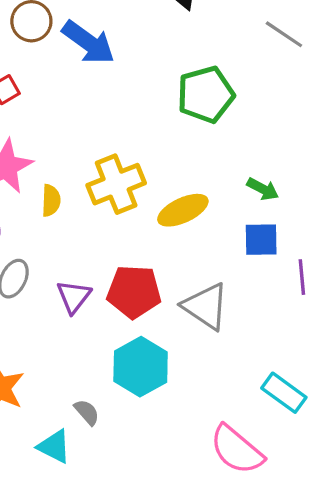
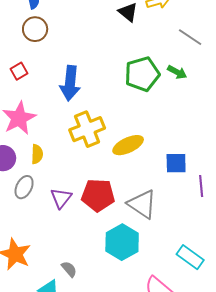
blue arrow: (88, 42) -> (70, 83), moved, turned 60
green arrow: (263, 189) -> (177, 72), moved
yellow semicircle: (51, 200) -> (37, 154), moved
cyan hexagon: (141, 367) -> (122, 242), moved

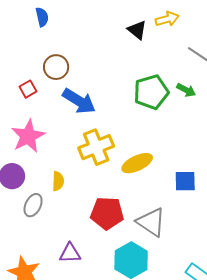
brown circle: (35, 29) -> (56, 67), moved
blue arrow: (70, 83) -> (79, 101), turned -64
yellow semicircle: (37, 154) -> (58, 181), moved
purple triangle: (61, 198) -> (70, 253), moved, turned 50

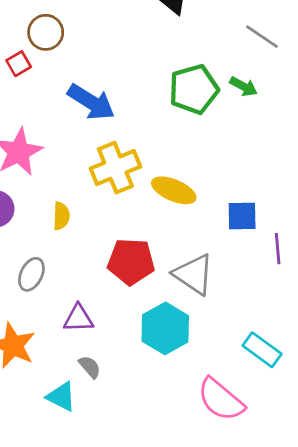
brown circle: (56, 67) -> (46, 32), moved
red square: (28, 89) -> (19, 64), moved
yellow ellipse: (137, 163) -> (174, 190), turned 48
gray ellipse: (33, 205) -> (31, 274), moved

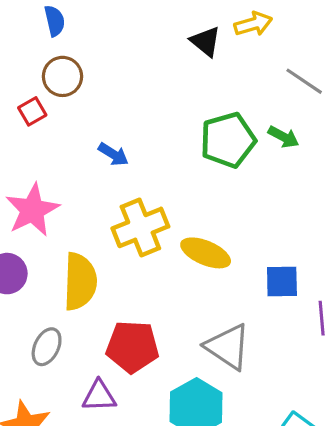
blue arrow: (91, 102) -> (113, 154), size x0.6
yellow semicircle: (61, 216) -> (80, 282), size x1.8
red pentagon: (131, 262) -> (132, 347), moved

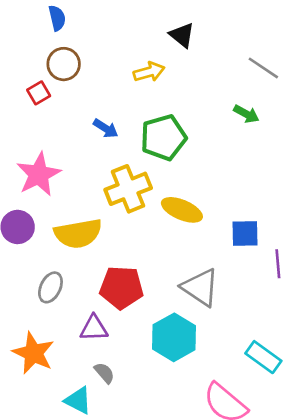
yellow arrow: (253, 24) -> (149, 72), moved
green pentagon: (228, 140) -> (164, 138), moved
yellow semicircle: (80, 282) -> (78, 234), turned 78

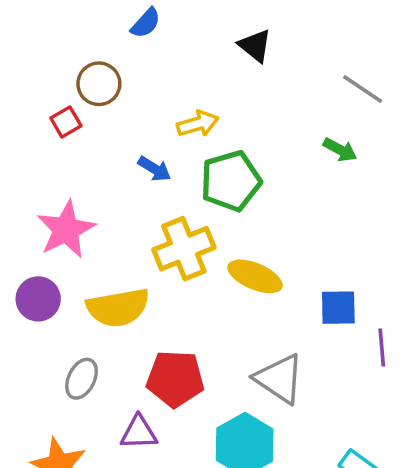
blue semicircle: (57, 18) -> (146, 23), moved, turned 55
yellow arrow: (149, 72) -> (198, 124), moved

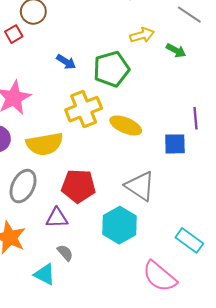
yellow arrow: (198, 124) -> (142, 35), moved
purple line: (382, 348) -> (195, 118), moved
gray ellipse: (82, 379) -> (23, 186), size x1.4

